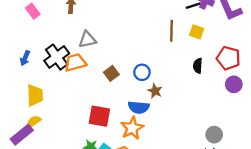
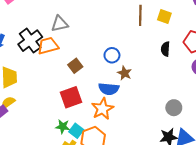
brown square: (111, 73) -> (75, 66), moved
red square: (99, 116) -> (71, 97), turned -30
gray circle: (214, 135) -> (174, 108), moved

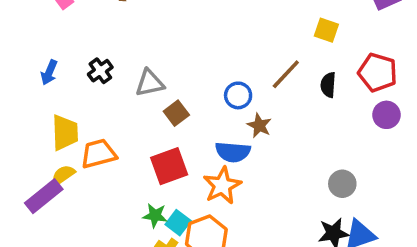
brown line: (140, 15) -> (286, 74), moved, turned 42
gray triangle: (60, 24) -> (150, 83), moved
black cross: (30, 41) -> (100, 71), size x0.6
orange trapezoid: (48, 46) -> (99, 154), moved

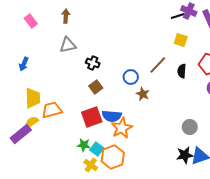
black cross: (100, 71) -> (93, 63), moved, turned -32
gray triangle: (150, 83) -> (68, 45), moved
blue semicircle: (233, 152) -> (112, 116), moved

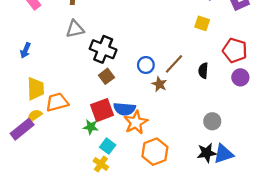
black cross: (93, 63) -> (103, 49), size x1.6
brown line: (158, 65) -> (174, 64), moved
black semicircle: (182, 71) -> (203, 71), moved
green star: (84, 145) -> (91, 127), moved
orange hexagon: (113, 157) -> (155, 152), moved

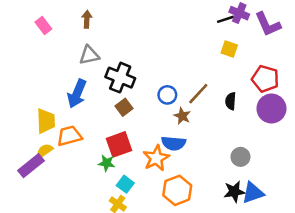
blue arrow: (25, 50) -> (77, 94), moved, size x1.6
purple circle: (240, 77) -> (271, 109), size x1.5
blue semicircle: (124, 109) -> (174, 143), moved

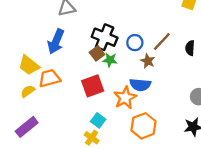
black cross: (120, 78) -> (105, 37), moved
yellow trapezoid: (46, 121) -> (29, 65), turned 130
green star: (107, 163) -> (110, 60), moved
purple rectangle: (31, 166) -> (27, 127), moved

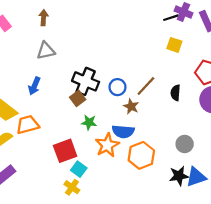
blue arrow: (56, 41) -> (34, 86), size x0.7
green star: (110, 60) -> (89, 122), moved
red square: (93, 86) -> (65, 151), moved
orange hexagon: (143, 126) -> (141, 155), moved

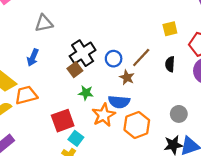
yellow square: (174, 45) -> (170, 29), moved, turned -32
black cross: (86, 81) -> (83, 53), turned 35

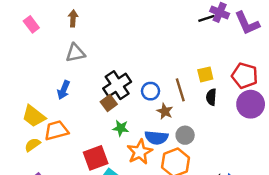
yellow square: (170, 29) -> (205, 74), moved
brown line: (141, 58) -> (180, 90), turned -60
gray circle: (179, 114) -> (185, 135), moved

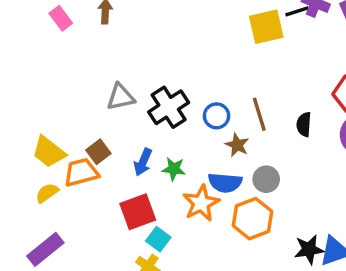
pink rectangle: (31, 24) -> (61, 18), moved
gray triangle: (75, 53) -> (121, 97), moved
yellow square: (205, 74) -> (266, 27), moved, size x1.5
blue arrow: (63, 90) -> (143, 162), moved
brown square: (109, 103) -> (98, 152), moved

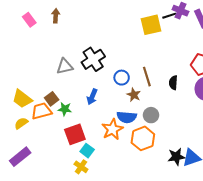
black cross: (169, 107) -> (93, 59), moved
blue arrow: (143, 162) -> (92, 97), moved
green star: (174, 169) -> (65, 109), moved

